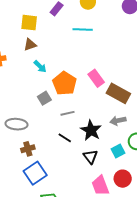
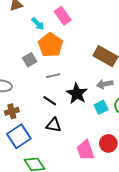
cyan arrow: (40, 66) -> (38, 24), moved
pink rectangle: (96, 78) -> (63, 16), moved
cyan square: (118, 151) -> (101, 107), moved
black triangle: (90, 157) -> (54, 125), moved, turned -42

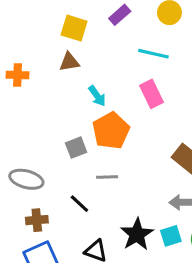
pink rectangle: (63, 16) -> (151, 94), moved
black star: (77, 93) -> (137, 234), moved
black line: (50, 101) -> (79, 204), moved

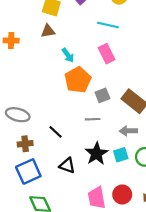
gray square: (76, 148) -> (102, 95), moved
gray line: (107, 177) -> (93, 119), moved

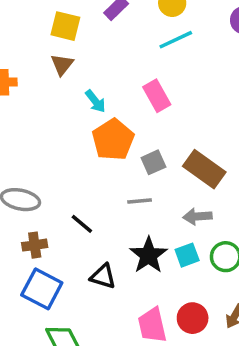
cyan line: (108, 25) -> (176, 40), moved, turned -35
brown triangle: (48, 31) -> (62, 65), turned -40
blue square: (28, 171) -> (42, 289), turned -35

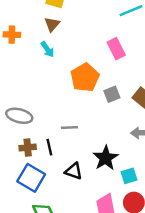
cyan arrow: (95, 101) -> (47, 49), moved
gray line: (140, 201) -> (69, 128), moved
black line: (82, 224) -> (49, 147), moved, turned 35
cyan square: (187, 255) -> (129, 176), moved

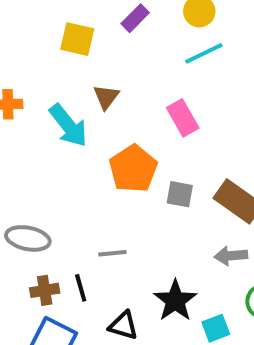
brown triangle: (52, 24) -> (106, 97), moved
cyan arrow: (47, 49) -> (68, 125), size x1.6
gray square: (112, 94) -> (180, 194), turned 35

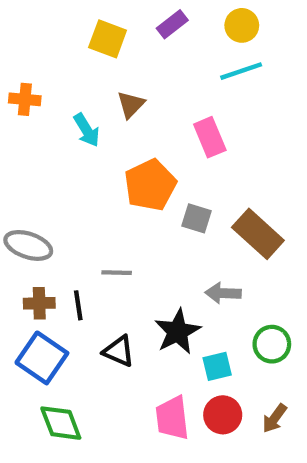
cyan arrow: (68, 125) -> (87, 130), size x0.7
gray arrow: (231, 256) -> (223, 293), moved

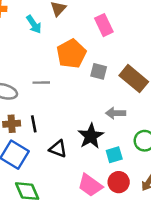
gray line: (117, 273) -> (41, 83), moved
pink trapezoid: (172, 418) -> (90, 185), turned -45

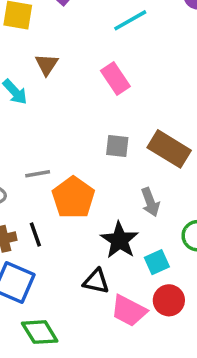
orange pentagon: (71, 54) -> (73, 198), moved
gray arrow: (116, 113) -> (150, 202), turned -102
black triangle: (58, 149) -> (96, 281), moved

